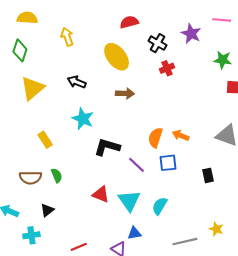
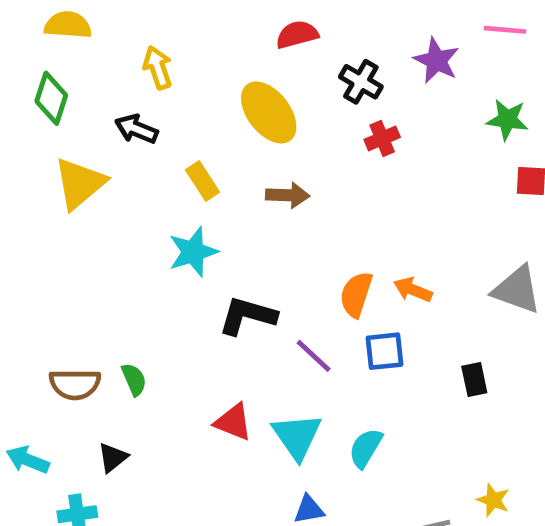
black arrow: (77, 82) -> (136, 129), moved
cyan star: (83, 119) -> (193, 252), turned 30
yellow rectangle: (45, 140) -> (203, 181), moved

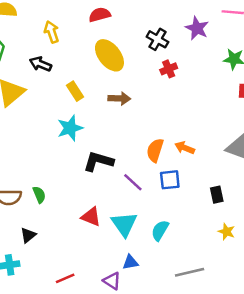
red semicircle: (297, 34) -> (100, 15), moved
yellow star: (493, 500) -> (227, 232), moved

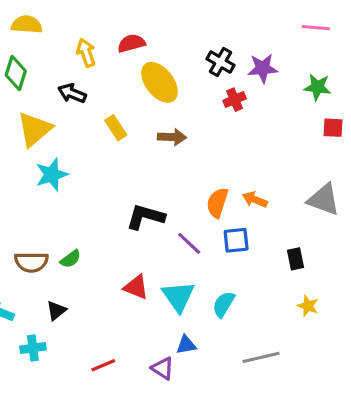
red semicircle: (100, 15) -> (131, 43), moved
purple star: (197, 28) -> (263, 68), moved, turned -30
cyan star: (70, 128) -> (52, 175), moved
green semicircle: (39, 195) -> (70, 259), turned 77

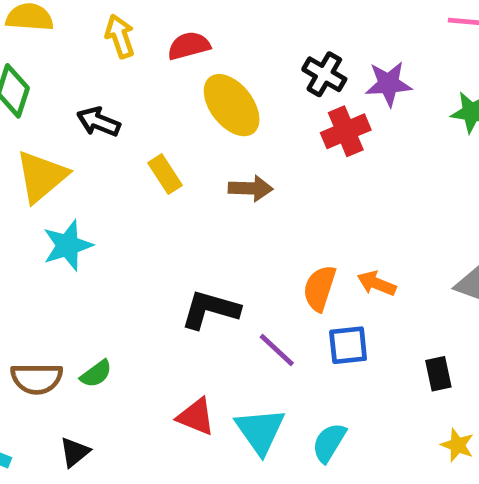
yellow arrow: (86, 53) -> (120, 36), moved
red cross: (235, 100) -> (346, 131), size x1.4

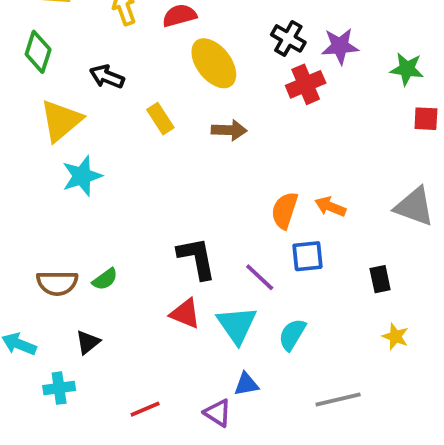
black L-shape: (210, 310) -> (197, 258), moved, turned 63
purple line: (277, 350) -> (260, 277), moved

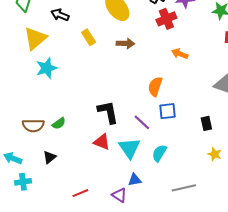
orange arrow: (330, 207) -> (180, 54), moved
cyan cross: (59, 388) -> (23, 182), moved

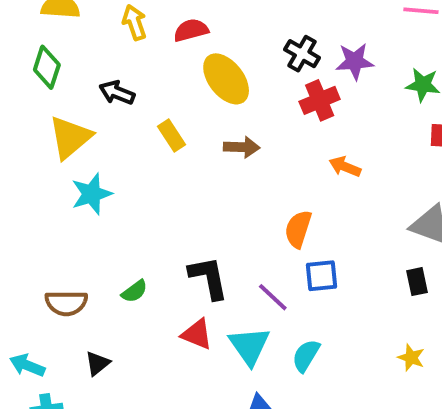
green semicircle: (59, 123) -> (134, 291), moved
black rectangle: (206, 123) -> (417, 282), moved

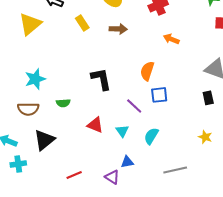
cyan star: (92, 194) -> (35, 79), moved
black L-shape: (209, 278) -> (101, 79), moved
green semicircle: (134, 291) -> (63, 103), turned 32
cyan triangle: (249, 346) -> (122, 131), size x0.6
black triangle: (97, 363) -> (44, 140), size x1.6

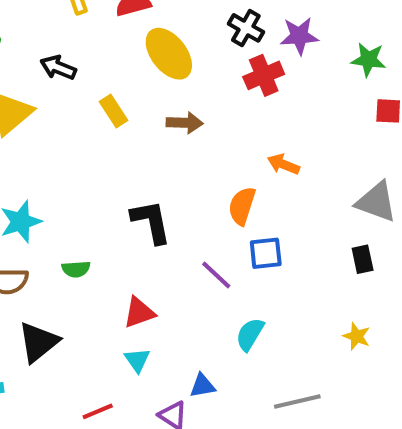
orange arrow: (171, 39) -> (283, 164), moved
red triangle: (95, 125) -> (139, 313), turned -42
cyan triangle: (122, 131) -> (137, 360), moved

